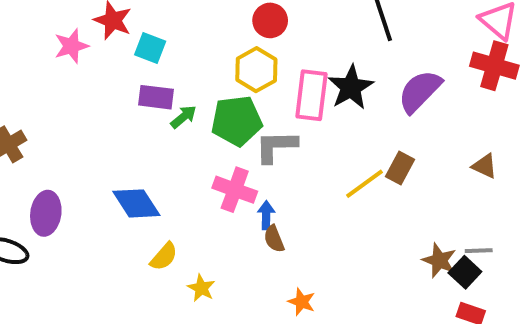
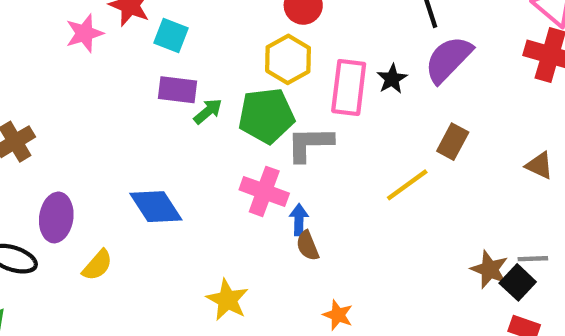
black star: (351, 87) -> (392, 79), size x0.6
purple semicircle: (420, 91) -> (448, 59), moved
brown rectangle: (400, 168) -> (453, 142), moved
yellow semicircle: (164, 257) -> (97, 265), moved
yellow star: (201, 288) -> (227, 300), size x1.4

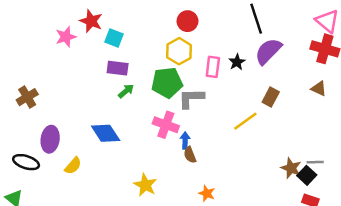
pink rectangle: (349, 87) -> (213, 67), size x0.7
green arrow: (208, 111) -> (126, 91), moved
brown triangle: (539, 165) -> (319, 89), moved

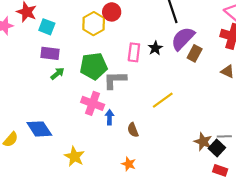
yellow hexagon: (179, 51) -> (94, 24), moved
brown rectangle: (271, 97) -> (195, 53), moved
blue diamond: (106, 133) -> (39, 129), moved
brown semicircle: (190, 155) -> (133, 130), moved

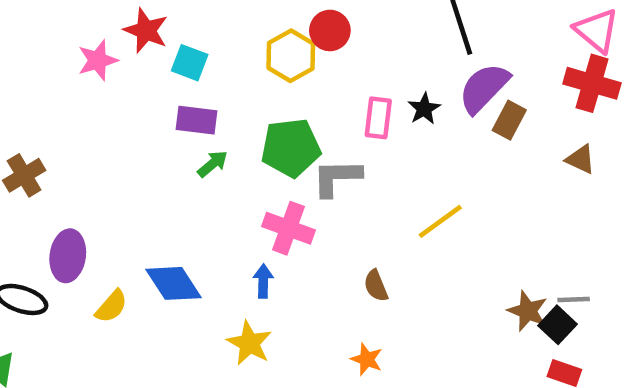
blue arrow: (110, 117) -> (263, 281), moved

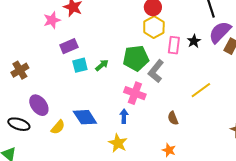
yellow hexagon: (291, 56) -> (154, 27), moved
cyan square: (190, 63) -> (80, 65), moved, turned -35
purple rectangle: (197, 120) -> (69, 46), moved, turned -30
gray L-shape: (337, 178) -> (156, 71), turned -50
purple ellipse: (68, 256) -> (39, 105), turned -45

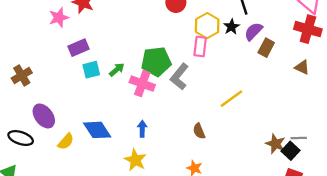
yellow hexagon: (154, 27) -> (207, 26), moved
purple semicircle: (220, 32) -> (253, 31), size x0.7
black star: (194, 41) -> (231, 27), moved
pink cross: (135, 93) -> (142, 84), moved

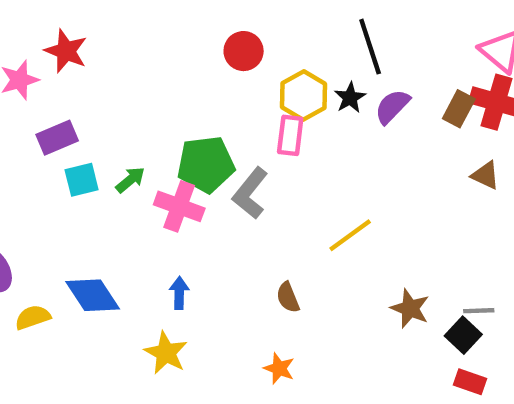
brown rectangle: (266, 48) -> (459, 109), moved
yellow semicircle: (66, 141) -> (33, 317), turned -150
brown star: (276, 144) -> (410, 308), moved

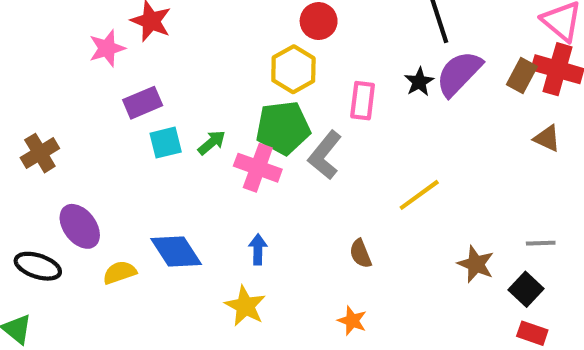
yellow hexagon: (303, 95) -> (293, 69), moved
black star: (350, 98) -> (419, 82), moved
purple semicircle: (392, 107) -> (459, 73), size x1.4
gray line: (479, 311) -> (541, 243), moved

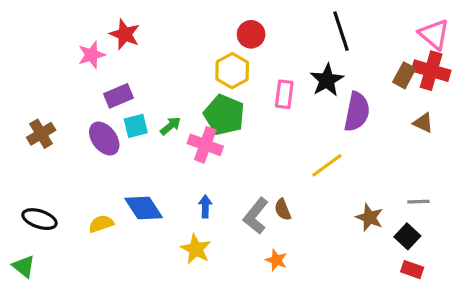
purple semicircle: (459, 73) -> (357, 112), moved, turned 147
black star: (419, 82) -> (327, 80), size x1.5
green pentagon: (283, 128) -> (224, 115), turned 30
gray L-shape: (325, 155) -> (256, 216), moved
purple ellipse: (80, 226) -> (104, 139), moved

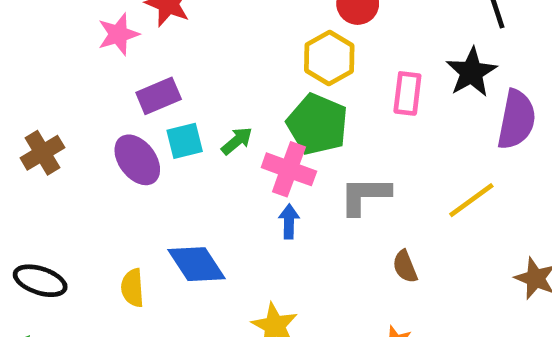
blue arrow: (205, 206) -> (289, 221), moved
gray L-shape: (256, 216) -> (365, 195), moved, turned 51
yellow semicircle: (101, 224) -> (133, 288), turned -75

